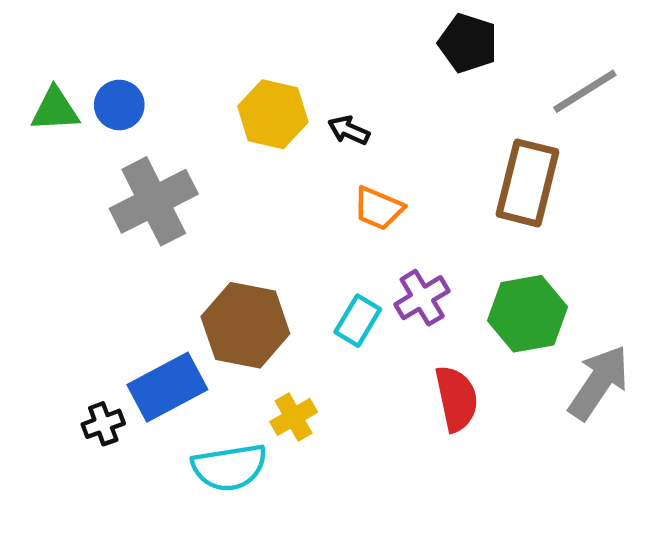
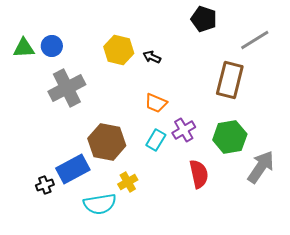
orange trapezoid: (378, 208) -> (156, 103), moved

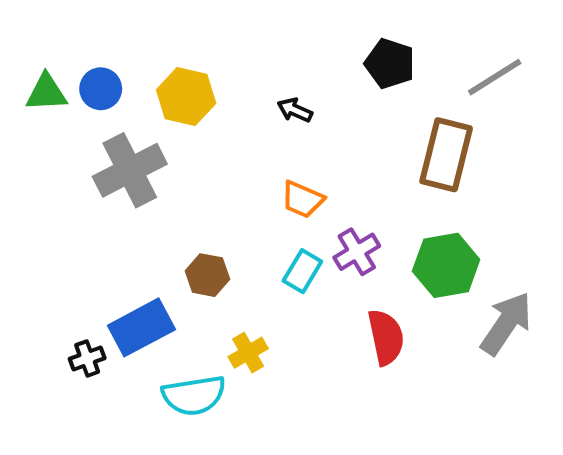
black pentagon: (204, 19) -> (390, 64), moved
yellow hexagon: (119, 50) -> (186, 97), moved
brown hexagon: (107, 142) -> (207, 275), size x0.6

